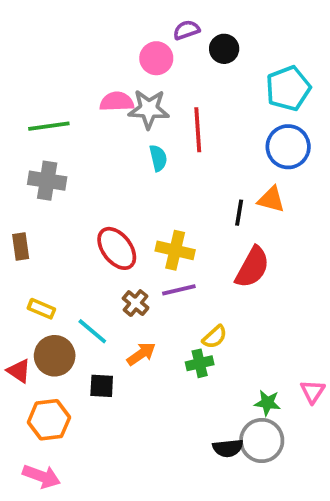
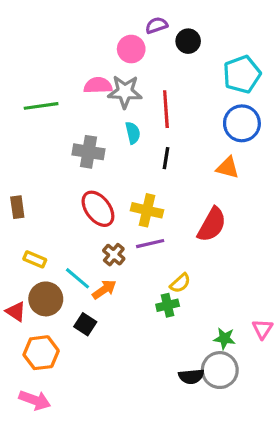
gray cross: (47, 181) -> (88, 152), moved
black line: (239, 213) -> (166, 158), moved
orange arrow: (141, 354) -> (104, 289), moved
black square: (102, 386) -> (85, 324), turned 30

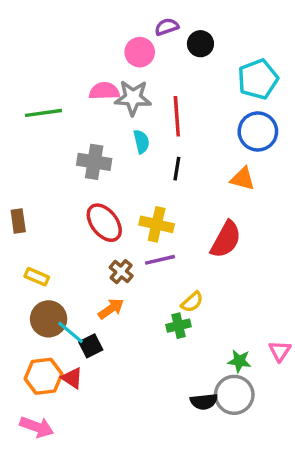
cyan line: (77, 278) -> (70, 332), moved
red triangle: (16, 312) -> (72, 378), moved
black square: (85, 324) -> (91, 346), turned 30

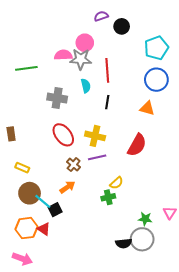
pink circle: (140, 52) -> (85, 43), moved

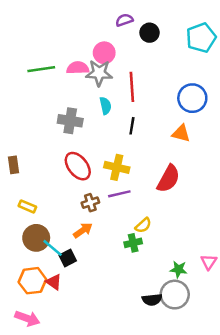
cyan pentagon: (156, 48) -> (201, 38), moved
green line: (26, 68) -> (41, 69), moved
brown cross: (74, 165) -> (90, 203), turned 32

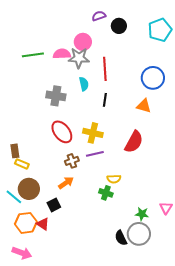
brown rectangle: (14, 165) -> (15, 151), moved
yellow semicircle: (143, 225) -> (114, 179), turned 40
green cross: (133, 243) -> (106, 193), turned 32
cyan line: (53, 248) -> (14, 197), moved
black semicircle: (152, 300) -> (121, 238), turned 70

